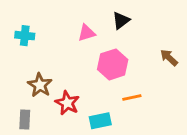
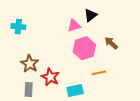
pink triangle: (87, 33) -> (74, 26), moved
brown arrow: (169, 58) -> (111, 43), moved
gray rectangle: (25, 119) -> (29, 89), moved

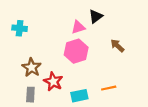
pink hexagon: (84, 48) -> (76, 51), moved
orange line: (99, 73) -> (109, 88), moved

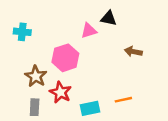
black triangle: (96, 16) -> (109, 18), turned 48
brown arrow: (117, 46) -> (133, 52), turned -32
pink hexagon: (76, 51) -> (65, 58), moved

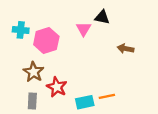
pink triangle: (89, 31) -> (84, 29), turned -42
pink hexagon: (65, 58) -> (46, 40), moved
orange line: (123, 100) -> (107, 96), moved

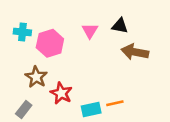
black triangle: (102, 17) -> (120, 26), moved
brown arrow: (126, 49) -> (135, 52), size x1.5
gray rectangle: (32, 101) -> (24, 109), moved, turned 35

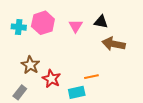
pink hexagon: (50, 43) -> (43, 23), moved
orange line: (115, 103) -> (91, 77), moved

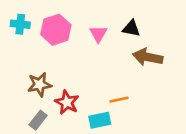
cyan cross: (19, 27) -> (20, 24), moved
brown star: (30, 65) -> (39, 85), turned 30
gray rectangle: (20, 92) -> (38, 120), moved

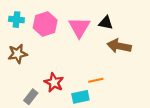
pink triangle: (98, 34) -> (79, 27), size x1.5
brown star: (39, 85) -> (18, 54), moved

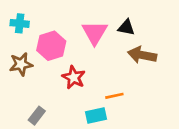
pink hexagon: (45, 24) -> (51, 46), moved
red star: (54, 82) -> (74, 77), moved

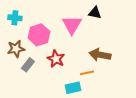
black triangle: (126, 27) -> (95, 13), moved
brown arrow: (142, 55) -> (100, 55), moved
gray rectangle: (37, 116) -> (28, 65), moved

